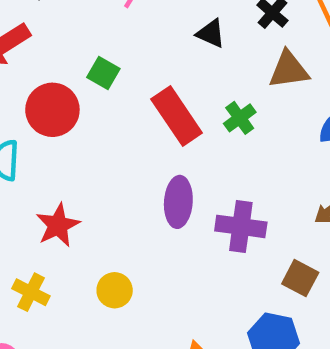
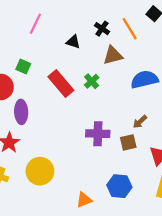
purple ellipse: (178, 202) -> (21, 112), moved
brown square: (300, 278) -> (128, 142), moved, turned -35
yellow circle: (115, 290) -> (40, 171), size x1.6

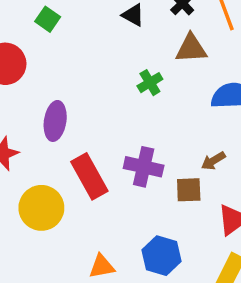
green square: (23, 67) -> (48, 19), moved
red rectangle: (61, 84) -> (89, 176), moved
purple ellipse: (21, 112) -> (55, 121), moved

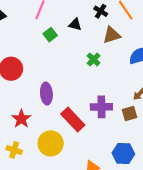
green square: (48, 19) -> (50, 35), moved, turned 32

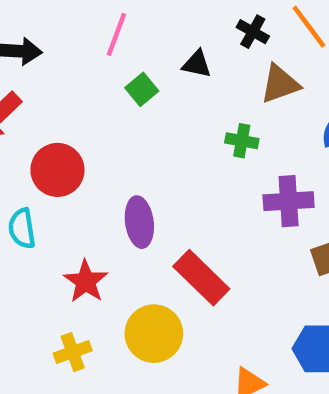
green cross: (94, 59) -> (242, 141), turned -32
purple cross: (101, 107) -> (289, 201), moved
yellow cross: (14, 150) -> (73, 352), turned -35

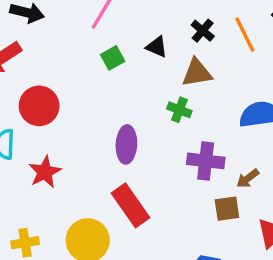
brown triangle: (280, 84) -> (197, 73), moved
purple ellipse: (139, 222) -> (126, 144), moved
red star: (86, 281) -> (45, 172), moved

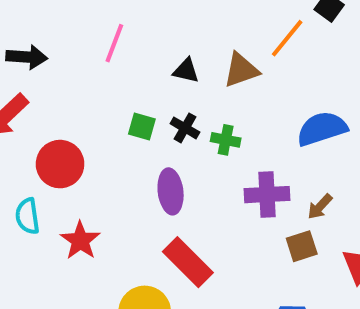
black cross: (203, 31) -> (185, 128), moved
orange line: (245, 35) -> (287, 38), turned 75
green square: (113, 58) -> (142, 127), moved, turned -35
brown triangle: (197, 73) -> (241, 70), moved

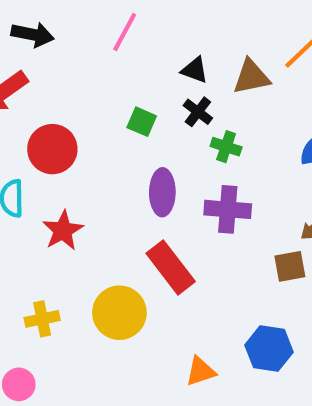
black cross: (185, 128) -> (198, 112), moved
purple cross: (267, 195) -> (228, 209), moved

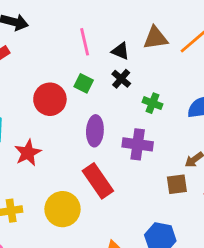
pink line: (125, 32) -> (85, 42), moved, turned -44
brown triangle: (251, 77) -> (155, 38), moved
green cross: (226, 147) -> (152, 103), moved
red circle: (52, 149) -> (50, 99), moved

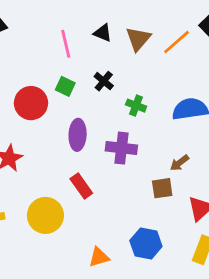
brown triangle: (155, 38) -> (138, 39), turned -40
black triangle: (120, 51) -> (103, 33), moved
red rectangle: (98, 181) -> (81, 186), size x0.7

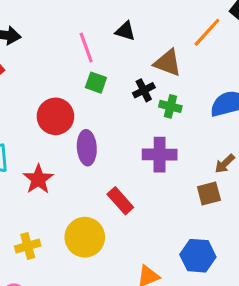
brown triangle: (138, 39) -> (168, 63), moved, turned -44
black cross: (104, 81) -> (144, 90), moved, turned 30
green square: (65, 86) -> (96, 83), moved
purple ellipse: (78, 135) -> (87, 148), moved

